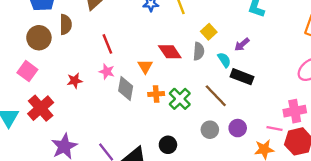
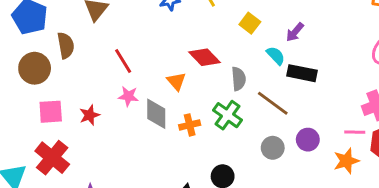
gray semicircle: (199, 51) -> (239, 79), moved
pink square: (27, 71) -> (51, 112), moved, turned -30
orange cross: (156, 94) -> (190, 125), moved

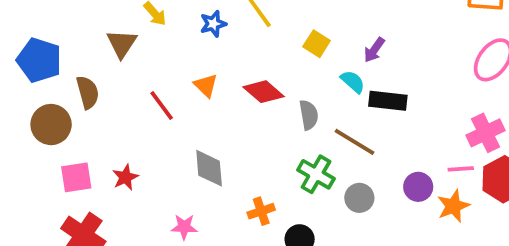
orange triangle: (176, 81) -> (206, 85), moved
pink star: (128, 96) -> (184, 227), moved
green cross: (228, 115) -> (316, 174), moved
orange cross: (190, 125) -> (261, 211), moved
purple circle: (308, 140) -> (418, 187), moved

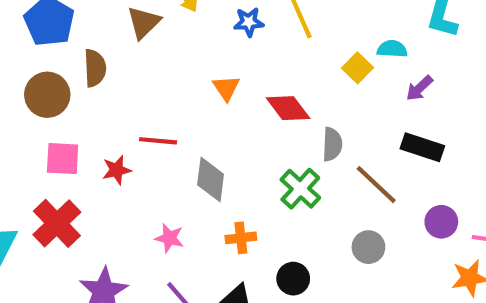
cyan semicircle: (353, 82) -> (392, 49), moved, turned -50
red line: (162, 106) -> (158, 141), moved, turned -60
green cross: (316, 174) -> (300, 189), moved
purple circle: (418, 187) -> (441, 222), moved
orange cross: (261, 211) -> (241, 238), moved

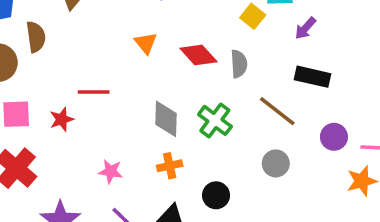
gray semicircle: (332, 144) -> (239, 64), moved
gray diamond: (211, 179) -> (166, 119), moved

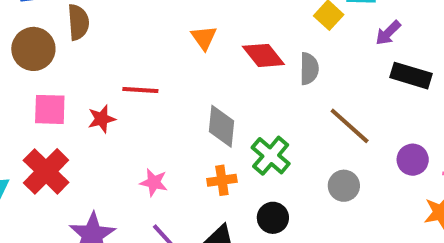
black rectangle: (312, 77) -> (411, 76), moved
green cross: (215, 120) -> (271, 156), moved

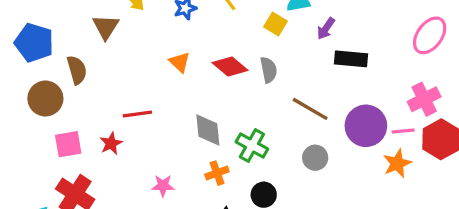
purple circle: (413, 160) -> (366, 126), size x1.6

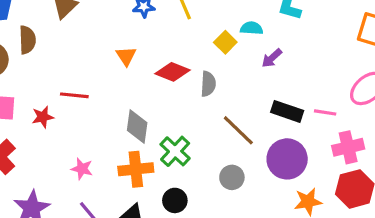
black rectangle: (351, 59) -> (287, 111), moved
red diamond: (230, 67) -> (173, 72), turned -32
pink line: (403, 131) -> (325, 112), moved
orange cross: (217, 173) -> (136, 169), size x1.5

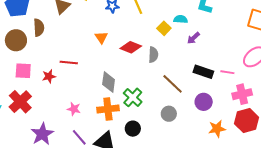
purple circle: (287, 159) -> (204, 102), size x0.7

